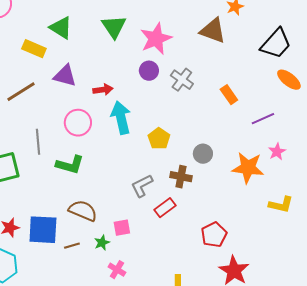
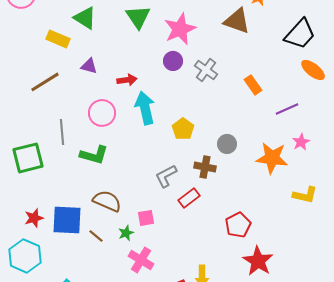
purple triangle: (65, 76) -> (89, 66), size x0.7
brown line: (72, 246) -> (96, 236), turned 56
pink cross: (117, 270) -> (141, 260), size x1.4

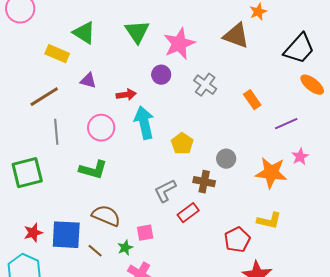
purple circle: (173, 61) -> (161, 75), moved
gray line: (62, 132) -> (56, 132), moved
yellow L-shape: (305, 195) -> (269, 221), moved

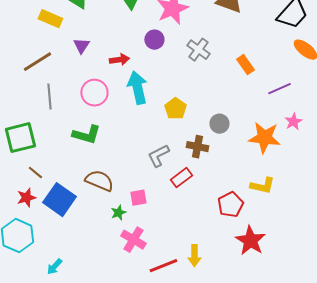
purple triangle: (88, 81) -> (81, 46), turned 48
blue square: (66, 235) -> (59, 200), turned 32
brown line: (95, 251) -> (35, 173), moved

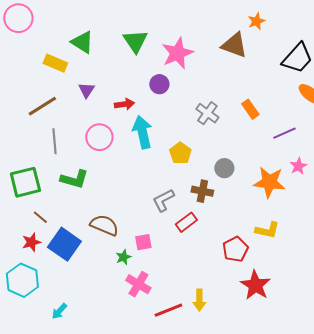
gray cross: (198, 50) -> (207, 113), moved
green L-shape: (86, 135) -> (74, 179), moved

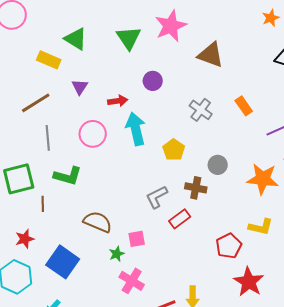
orange star: (256, 21) -> (271, 18), moved
brown triangle: (234, 45) -> (211, 55), moved
pink star: (177, 53) -> (171, 26), moved
brown line: (40, 217) -> (43, 204), moved, turned 49
blue square: (64, 244) -> (63, 262), moved

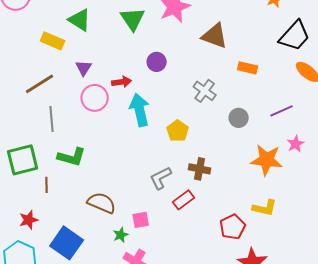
orange rectangle: (244, 106) -> (248, 68), moved, turned -42
pink circle: (93, 134) -> (95, 98), moved
gray circle: (218, 165) -> (239, 118), moved

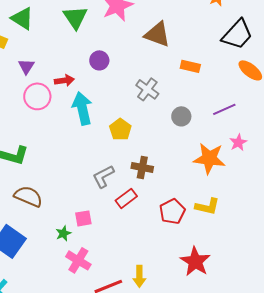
brown semicircle: (102, 203) -> (28, 196), moved
red pentagon: (233, 227) -> (172, 211), moved

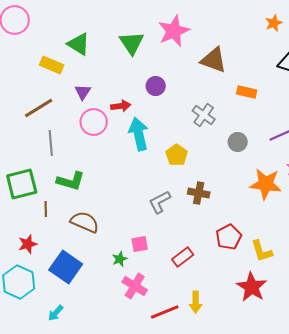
red rectangle: (126, 198) -> (183, 257), moved
yellow L-shape: (207, 206) -> (262, 251), moved, turned 60

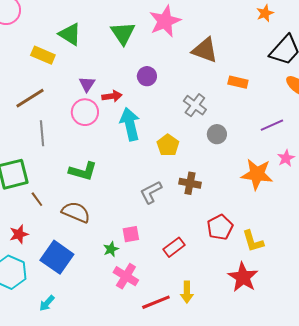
purple triangle: (83, 92) -> (87, 84), moved
gray circle: (238, 142) -> (217, 134), moved
green L-shape: (71, 181) -> (83, 171), moved
brown line: (46, 209) -> (37, 199), turned -35

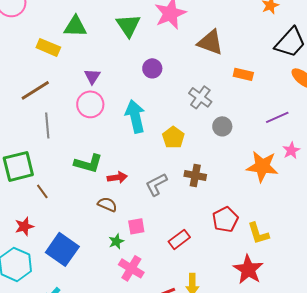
green triangle: (70, 34) -> (75, 26), turned -30
red arrow: (112, 96) -> (117, 177), moved
brown semicircle: (76, 212) -> (107, 204), moved, size x0.7

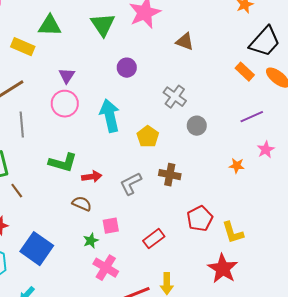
brown triangle: (210, 42) -> (185, 42), size x0.7
orange rectangle: (243, 74) -> (245, 72), moved, turned 30
orange star: (262, 166) -> (237, 166), size x0.5

